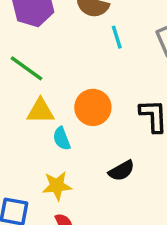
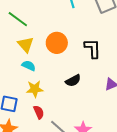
yellow triangle: (40, 111) -> (26, 44), turned 48
cyan semicircle: (62, 139) -> (29, 66), moved, turned 136

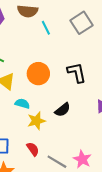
cyan semicircle: (29, 66) -> (22, 104), moved
yellow star: (35, 89) -> (36, 121), moved

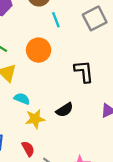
orange circle: (38, 74) -> (39, 50), moved

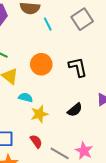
orange circle: (39, 50) -> (41, 64), moved
black semicircle: (65, 110) -> (75, 110), moved

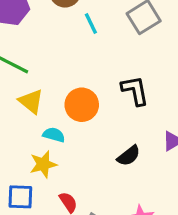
orange circle: (41, 64) -> (82, 105), moved
yellow star: (39, 114) -> (43, 164), moved

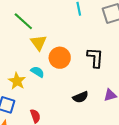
yellow triangle: (31, 101) -> (39, 43), moved
yellow star: (43, 164) -> (17, 81), moved, turned 30

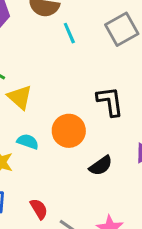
orange circle: (60, 58) -> (69, 131), moved

